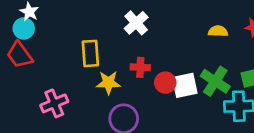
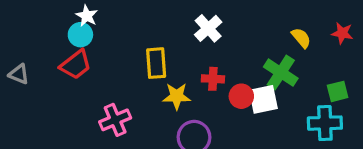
yellow semicircle: (218, 31) -> (301, 38), turned 48
red trapezoid: (20, 55) -> (76, 65), turned -92
green cross: (215, 81) -> (281, 73), moved

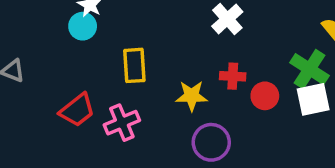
yellow rectangle: (156, 63) -> (134, 65), moved
red trapezoid: (76, 65) -> (77, 110), moved
white square: (263, 99) -> (313, 99), moved

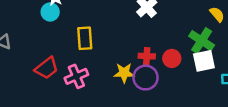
red cross: (233, 76) -> (147, 56), moved
yellow star: (192, 96) -> (124, 73), moved
purple circle: (211, 142) -> (146, 78), moved

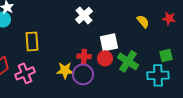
green cross: (202, 41) -> (128, 61), moved
white square: (204, 61) -> (109, 42), moved

